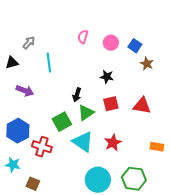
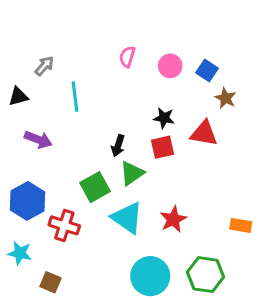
red square: (111, 104) -> (163, 147), moved
red triangle: (142, 106) -> (204, 133), moved

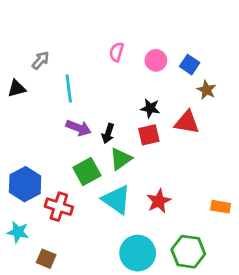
purple arrow: (38, 140) -> (79, 128), moved

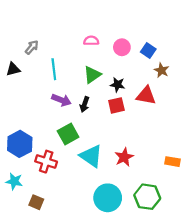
pink semicircle: (117, 52) -> (91, 41), turned 72
green triangle: (121, 159) -> (92, 75), moved

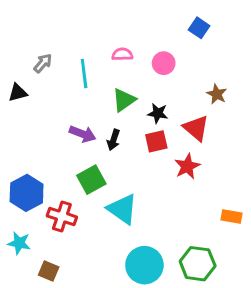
blue square: (148, 51) -> (199, 28), moved
cyan line: (54, 69) -> (84, 73), moved
red triangle: (146, 96) -> (196, 128), turned 30
red star: (124, 157) -> (187, 166), moved

